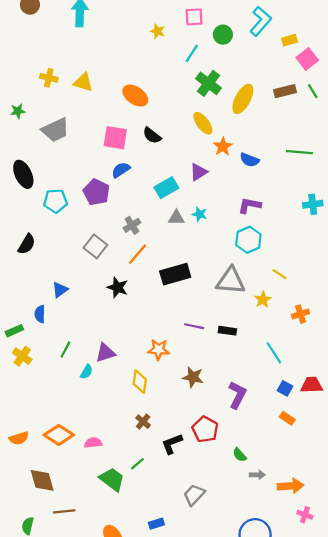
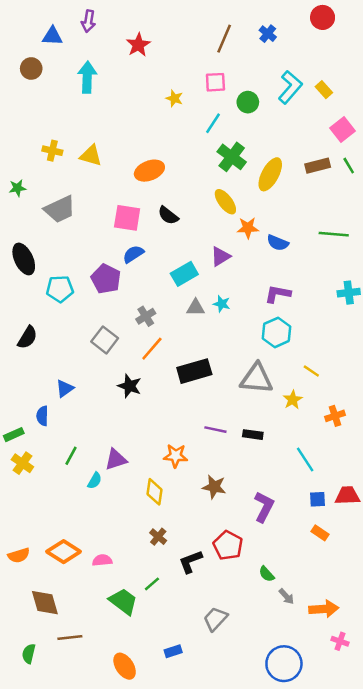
yellow rectangle: (289, 40) -> (324, 90), moved, turned 64
orange ellipse: (135, 96) -> (149, 171), turned -55
orange star: (223, 147) -> (248, 228), turned 30
blue square: (285, 388) -> (318, 499), turned -32
gray arrow: (257, 475) -> (286, 596), turned 48

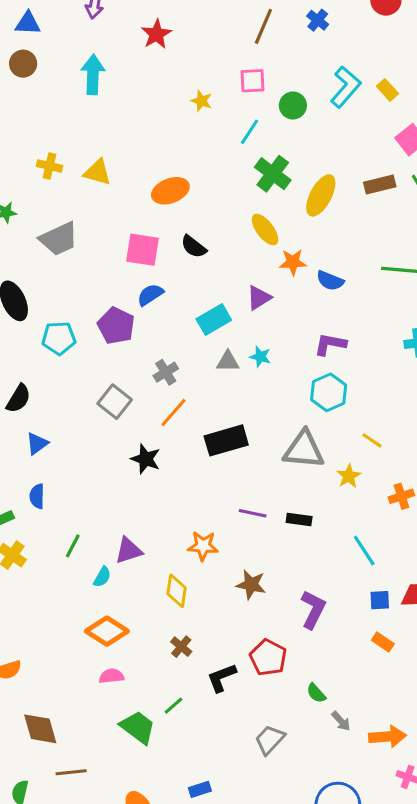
blue triangle: (52, 36) -> (28, 23), moved
blue triangle: (65, 388) -> (37, 444), moved
orange diamond: (64, 552) -> (107, 631), moved
gray trapezoid: (215, 619) -> (270, 740), moved

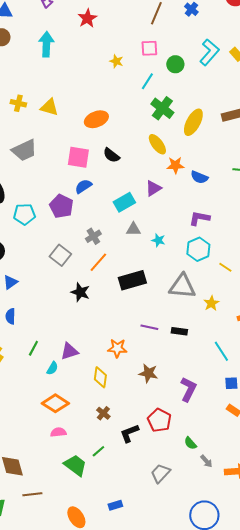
cyan star: (260, 357) -> (158, 240), moved
yellow line: (372, 440) -> (225, 267), moved

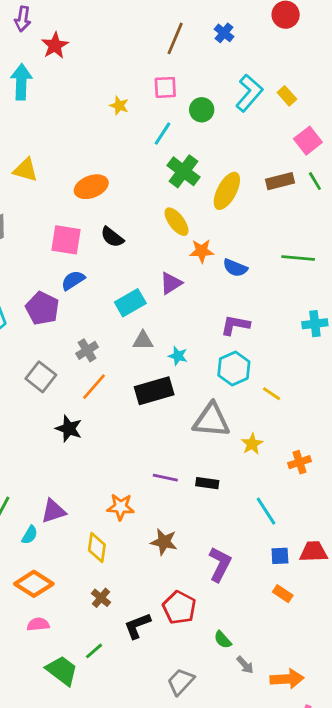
red star: (87, 18) -> (55, 45), moved
black rectangle: (132, 280) -> (154, 391), moved

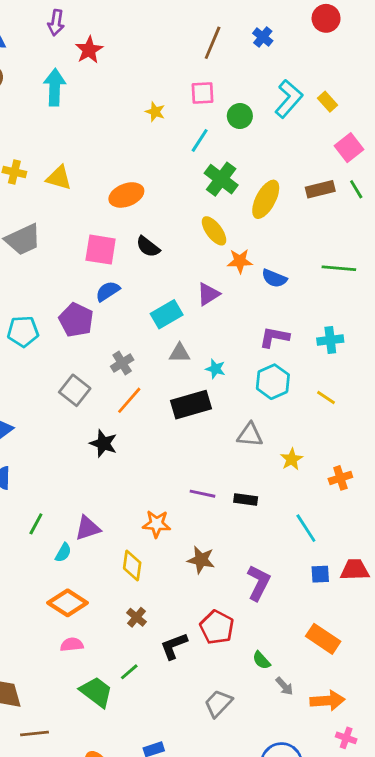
cyan cross: (315, 324) -> (330, 340), moved
yellow line: (272, 394) -> (326, 397), moved
gray triangle: (211, 420) -> (250, 435), size x0.7
orange rectangle: (283, 594) -> (323, 639), moved, size x1.6

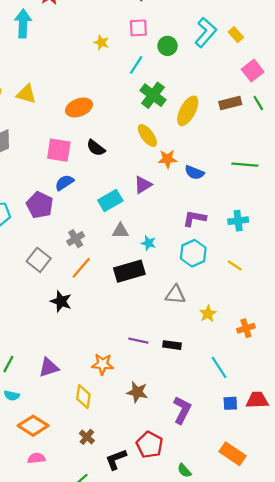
cyan semicircle: (63, 553) -> (12, 395), moved, turned 72

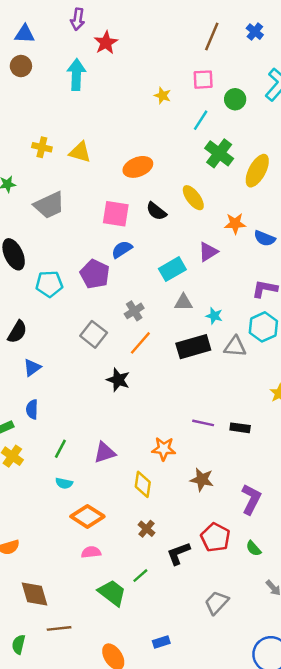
yellow ellipse: (147, 136) -> (193, 198), moved
gray triangle: (175, 295) -> (235, 347), moved
green semicircle: (184, 471) -> (254, 548), moved

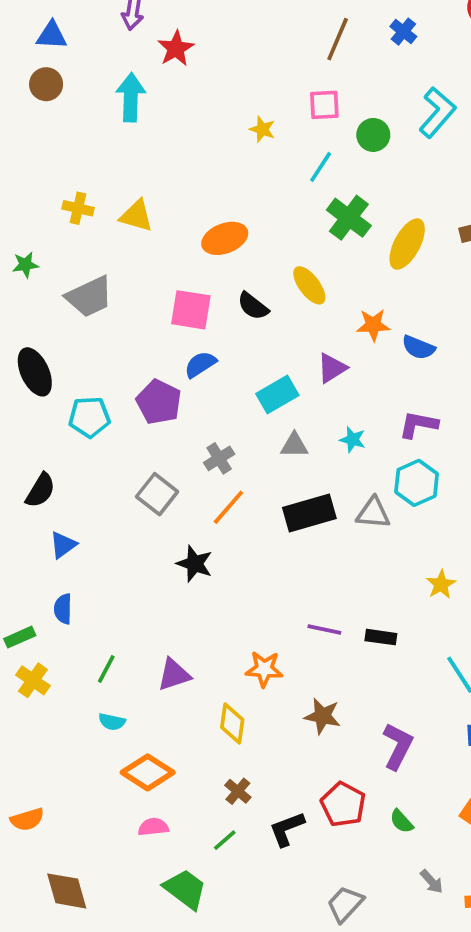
cyan star: (214, 316) -> (353, 440), moved
green line: (140, 576) -> (225, 840), moved

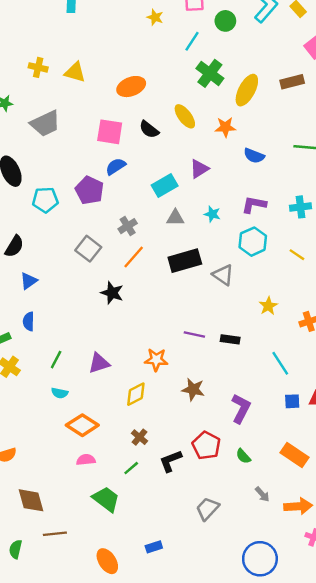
orange star: (373, 325) -> (225, 127), moved
gray triangle: (373, 513) -> (223, 275), moved, turned 30
yellow diamond: (232, 724) -> (136, 394), turned 55

